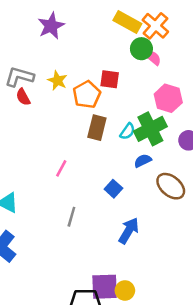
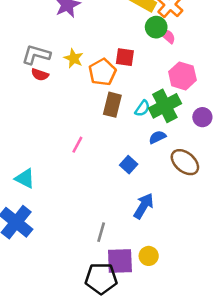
red semicircle: (23, 97) -> (40, 75), turned -42
gray line: (71, 217) -> (101, 232), moved
yellow circle: (125, 290) -> (149, 256), moved

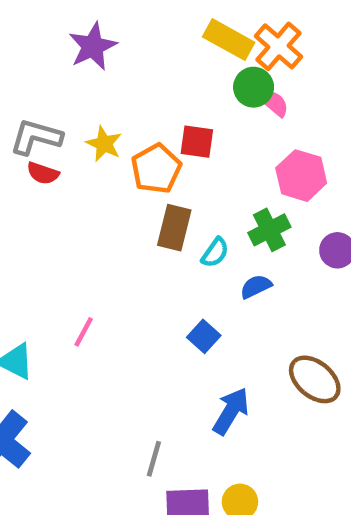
green cross: (165, 106) -> (269, 230), size x0.7
cyan semicircle: (142, 108) -> (215, 253), moved
pink line: (77, 145) -> (84, 332), moved
brown ellipse: (185, 162) -> (315, 379), moved

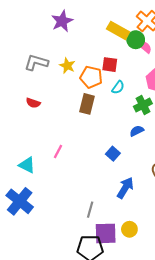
yellow rectangle: (229, 40) -> (118, 30), moved
orange pentagon: (156, 169) -> (91, 77), turned -30
red semicircle: (43, 173) -> (33, 103), moved
brown rectangle: (174, 228) -> (87, 104), moved
cyan semicircle: (215, 253) -> (118, 87), moved

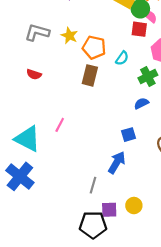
red square: (110, 65) -> (139, 29), moved
blue square: (113, 154) -> (129, 135), moved, turned 32
cyan triangle: (27, 165) -> (27, 139), size x1.5
blue arrow: (125, 188) -> (117, 163), moved
purple square: (106, 233) -> (109, 210), size x0.7

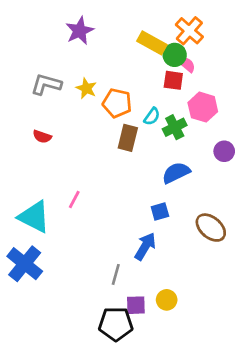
brown rectangle: (90, 75) -> (128, 138), moved
green cross: (148, 76) -> (175, 127), moved
blue semicircle: (141, 103) -> (176, 173), size x1.5

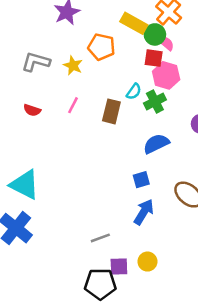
orange pentagon: (117, 103) -> (102, 47), moved
pink hexagon: (203, 107) -> (166, 75), moved
pink line: (74, 199) -> (73, 105), moved
blue arrow: (145, 246) -> (144, 212), moved
gray line: (116, 274) -> (100, 238), turned 54

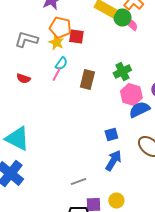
orange pentagon: (102, 47) -> (60, 28), moved
red square: (154, 58) -> (76, 36), moved
pink hexagon: (166, 75) -> (131, 94), moved
cyan semicircle: (134, 92) -> (61, 64), moved
blue semicircle: (156, 144) -> (139, 110), moved

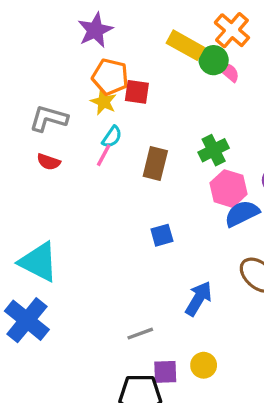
gray L-shape: (26, 40) -> (49, 118), moved
blue square: (111, 134) -> (162, 235), moved

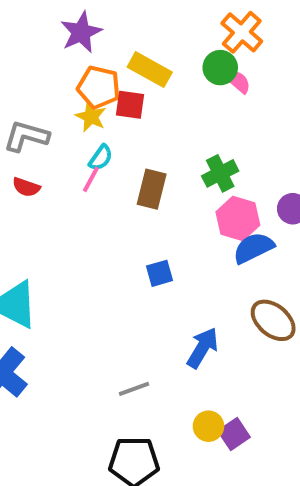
yellow rectangle: (185, 45) -> (150, 70), moved
purple square: (165, 372) -> (234, 434), moved, turned -32

